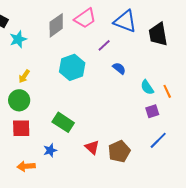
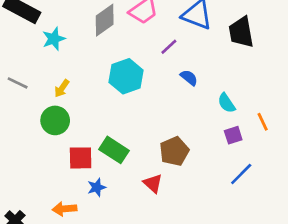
orange line: (167, 91) -> (263, 122), moved
red square: (21, 128) -> (81, 158), moved
brown pentagon: (119, 151) -> (174, 151), moved

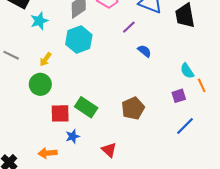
cyan hexagon: (126, 76) -> (79, 40), moved
cyan semicircle: (226, 103) -> (187, 71), moved
red triangle: (153, 183) -> (109, 150), moved

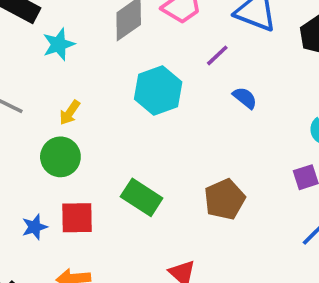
cyan hexagon: (79, 40) -> (158, 90), moved
red square: (60, 113) -> (77, 218), moved
blue star: (73, 136) -> (35, 227), moved

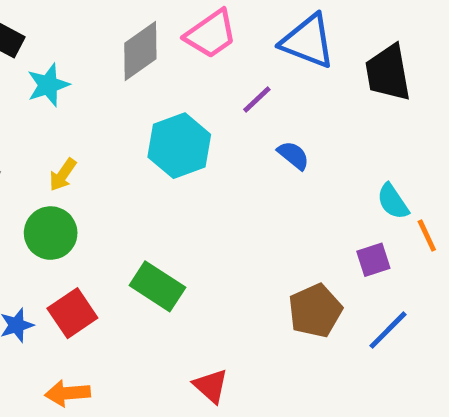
brown pentagon: (225, 199) -> (315, 311), moved
red square: (77, 218) -> (72, 313), turned -33

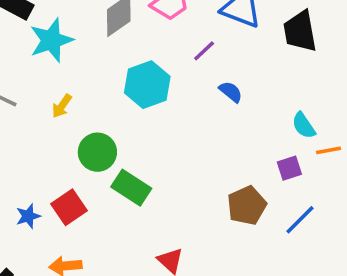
cyan star: (48, 85) -> (51, 40), size x1.4
green circle: (51, 233) -> (97, 152), moved
orange line: (427, 235) -> (328, 150), turned -75

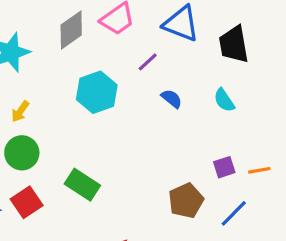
cyan semicircle: (304, 126) -> (224, 100), moved
orange line: (328, 150) -> (259, 170), moved
green circle: (97, 152) -> (22, 153), moved

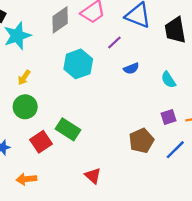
blue semicircle: (172, 99) -> (131, 68), turned 119
cyan semicircle: (224, 100) -> (168, 80), moved
red square: (27, 202) -> (41, 142), moved

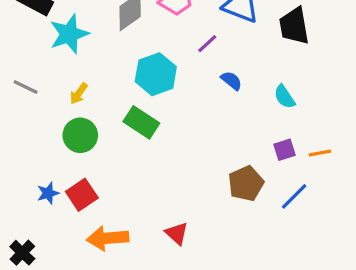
blue semicircle: (131, 68) -> (231, 81), turned -119
green rectangle: (68, 129) -> (141, 122), moved
red square: (41, 142) -> (82, 195), moved
orange arrow: (26, 179) -> (108, 238), moved, size x1.4

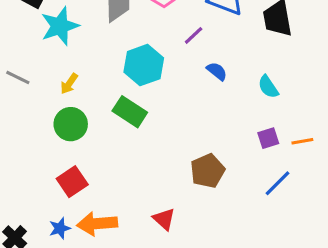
brown pentagon: (246, 184) -> (208, 171), moved
blue star: (48, 193) -> (60, 228), moved

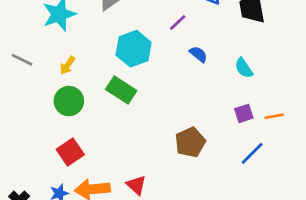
red triangle: (164, 219) -> (136, 185), moved

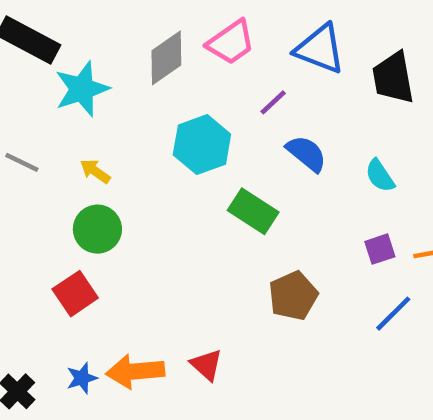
blue semicircle: (198, 54) -> (306, 153), size x1.4
yellow arrow: (67, 65) -> (95, 171), turned 90
green rectangle: (121, 90) -> (253, 211), moved
red square: (70, 152) -> (75, 294), moved

